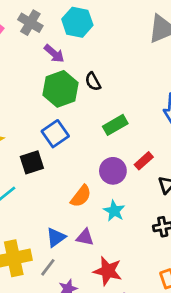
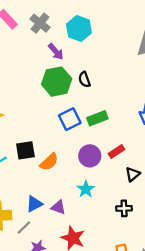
blue square: (55, 134) -> (70, 119), moved
black square: (32, 162) -> (25, 150), moved
orange semicircle: (81, 196) -> (49, 162), moved

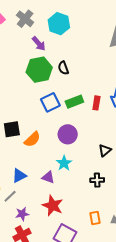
red rectangle: (117, 151) -> (96, 103), moved, turned -48
purple triangle: (58, 207) -> (48, 177), moved

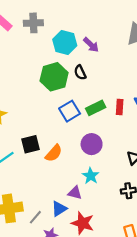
gray cross: (25, 19) -> (33, 23), turned -36
cyan hexagon: (59, 24) -> (65, 42), moved
purple arrow: (39, 44) -> (91, 45), moved
blue triangle: (19, 176) -> (59, 209), moved

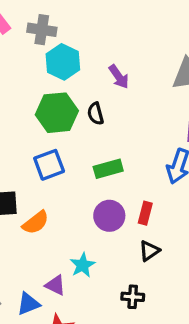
cyan hexagon: (65, 42) -> (63, 62), moved
red rectangle: (120, 107) -> (145, 213), moved
blue square: (70, 111) -> (49, 165), moved
purple circle: (92, 144) -> (109, 216), moved

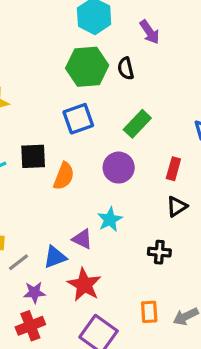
green rectangle: (108, 169) -> (137, 124), turned -32
purple circle: (109, 216) -> (119, 168), moved
orange semicircle: (36, 223) -> (64, 176), turned -32

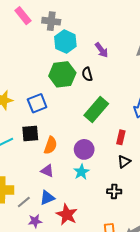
blue square: (78, 119) -> (37, 103), moved
green rectangle: (137, 124) -> (96, 110), size x1.4
purple circle: (119, 168) -> (84, 149), moved
purple triangle: (82, 239) -> (47, 171), moved

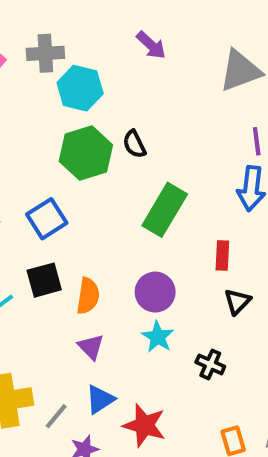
purple arrow: (102, 50) -> (151, 45), moved
purple triangle: (47, 171) -> (91, 347), turned 32
black cross: (114, 191) -> (210, 364), moved, turned 32

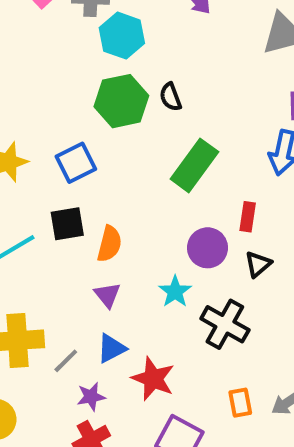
purple circle: (155, 292) -> (208, 248), moved
black cross: (210, 364) -> (225, 324), size x1.6

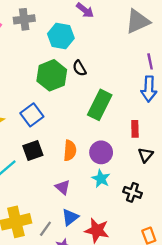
cyan hexagon: (122, 36) -> (61, 36), moved
orange semicircle: (109, 244) -> (70, 150), moved
purple circle: (208, 248) -> (101, 152), moved
black cross: (225, 324) -> (132, 192), size x0.7

